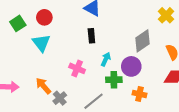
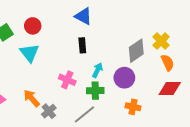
yellow cross: (166, 15) -> (161, 41), moved
green cross: (114, 80) -> (95, 91), moved

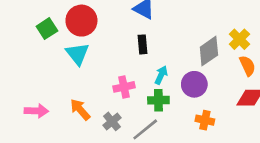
red circle: (33, 26) -> (81, 21), size x1.5
pink cross: (67, 80) -> (124, 87), turned -35
gray cross: (49, 111) -> (112, 121), moved

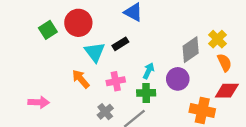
black rectangle: (143, 44) -> (120, 44), moved, turned 63
cyan triangle: (77, 54) -> (95, 52), moved
orange arrow: (80, 110) -> (81, 79), moved
orange cross: (205, 120) -> (202, 110), moved, size x1.5

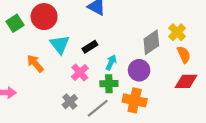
black rectangle: (120, 44) -> (90, 47), moved
orange arrow: (81, 79) -> (35, 64), moved
pink cross: (116, 81) -> (80, 72), turned -30
orange cross: (202, 110) -> (135, 100), moved

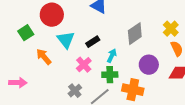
green square: (15, 23) -> (26, 33), moved
gray diamond: (151, 42) -> (135, 34), moved
purple circle: (139, 70) -> (149, 65), moved

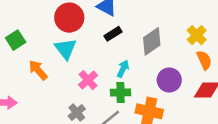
red circle: (52, 15) -> (69, 18), moved
black rectangle: (93, 42) -> (113, 34), moved

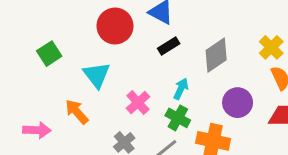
cyan triangle: (66, 49) -> (97, 75), moved
orange arrow: (38, 70) -> (77, 112), moved
green cross: (120, 93) -> (178, 118), turned 30

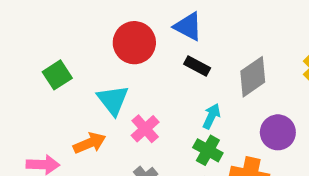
black rectangle: (169, 46) -> (197, 66), turned 60
pink cross: (138, 103) -> (145, 129), moved
orange arrow: (77, 112) -> (90, 143), turned 108

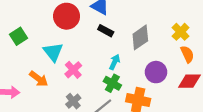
orange arrow: (90, 143) -> (39, 79), turned 60

